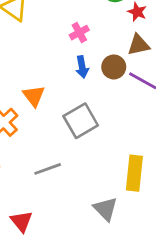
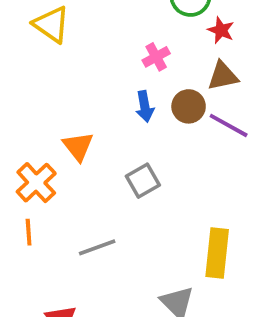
pink cross: (79, 33) -> (156, 57), moved
gray square: (81, 121) -> (143, 181), size x0.7

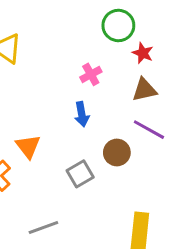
brown circle: (189, 106) -> (117, 153), moved

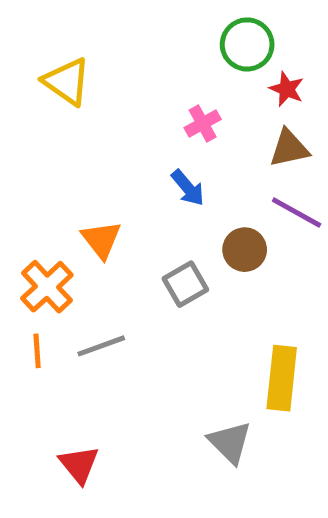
blue arrow: (82, 114) -> (188, 188), turned -30
gray line: (43, 227) -> (101, 346), moved

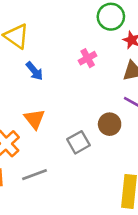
blue arrow: (188, 188) -> (34, 71), moved

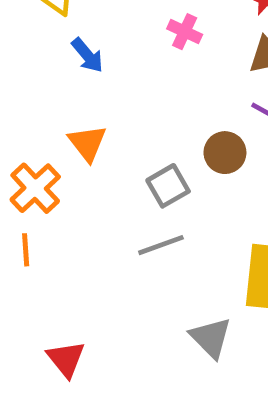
pink cross: (88, 58) -> (185, 32), turned -36
gray line: (34, 175) -> (161, 245), moved

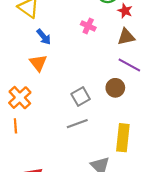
orange triangle: (87, 143) -> (38, 63), moved
brown circle: (225, 153) -> (115, 88), moved

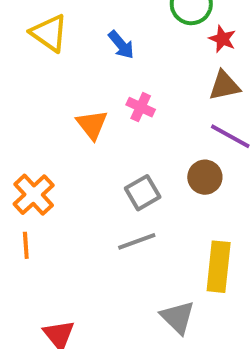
pink cross: (88, 26) -> (141, 107), moved
blue arrow: (44, 37) -> (121, 45), moved
orange triangle: (38, 63) -> (92, 125), moved

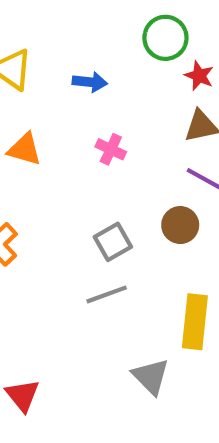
blue arrow: (121, 45) -> (90, 82), turned -44
orange triangle: (92, 125) -> (25, 149), moved, turned -36

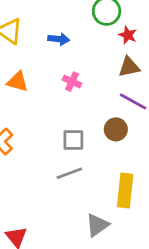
gray square: (113, 242) -> (73, 140), turned 30
gray triangle: (151, 376) -> (97, 225), turned 40

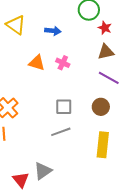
orange triangle: (18, 82) -> (37, 63), moved
brown circle: (116, 129) -> (101, 107), moved
gray triangle: (97, 225) -> (43, 171), moved

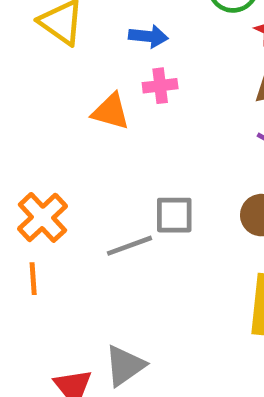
pink cross: (63, 63) -> (160, 86), moved, turned -32
gray line: (61, 132) -> (130, 246), moved

